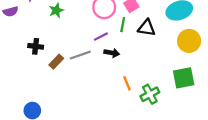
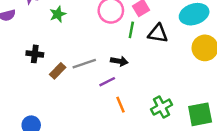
purple line: (101, 37) -> (107, 82), moved
green square: (184, 78) -> (200, 114), moved
orange line: (127, 83) -> (120, 105), moved

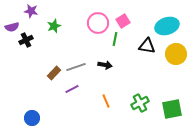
black triangle: (158, 33) -> (147, 46), moved
black cross: (35, 54) -> (26, 40), moved, turned -32
purple line: (107, 82) -> (72, 89), moved

